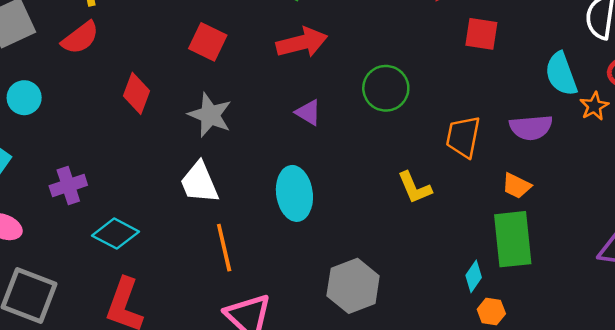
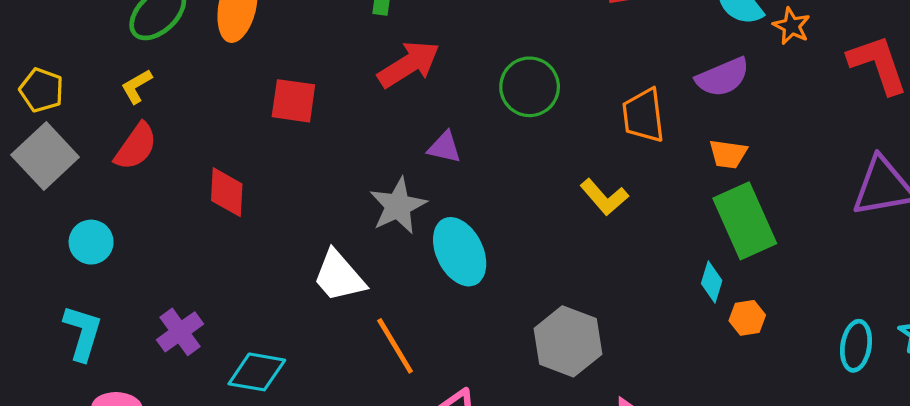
gray star: (210, 115) -> (398, 206), moved, turned -30

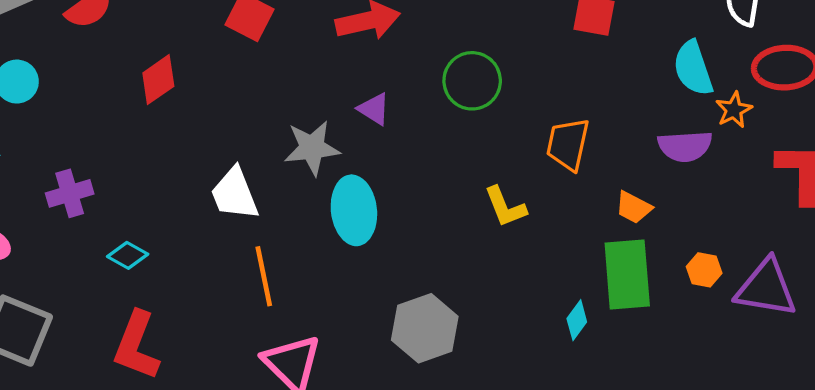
purple semicircle: (723, 77) -> (685, 146), moved
red diamond: (227, 192) -> (158, 80), turned 33
orange hexagon: (747, 318) -> (704, 270), moved
cyan diamond: (257, 372) -> (128, 255), size x0.7

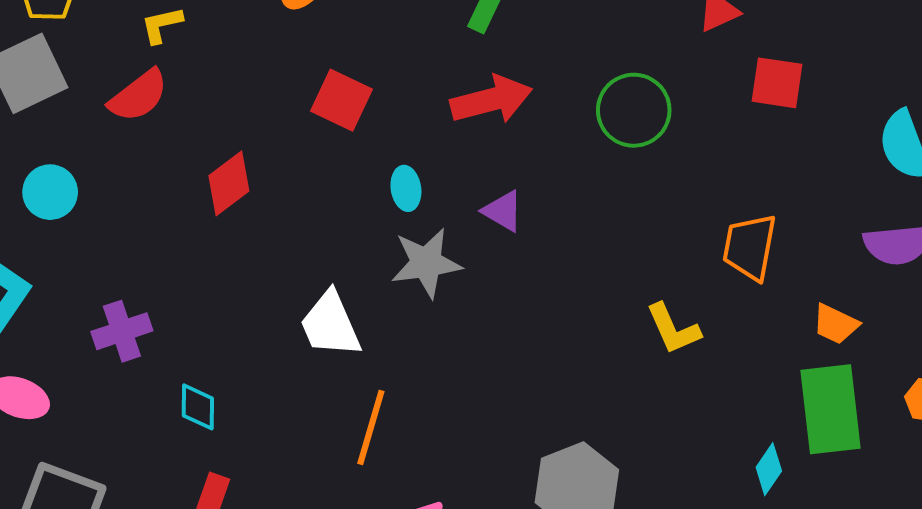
green circle: (472, 81) -> (634, 110), moved
cyan ellipse: (354, 210) -> (406, 188), moved, size x0.5
cyan diamond: (128, 255) -> (198, 407), turned 63
orange line: (264, 276) -> (371, 427), turned 30

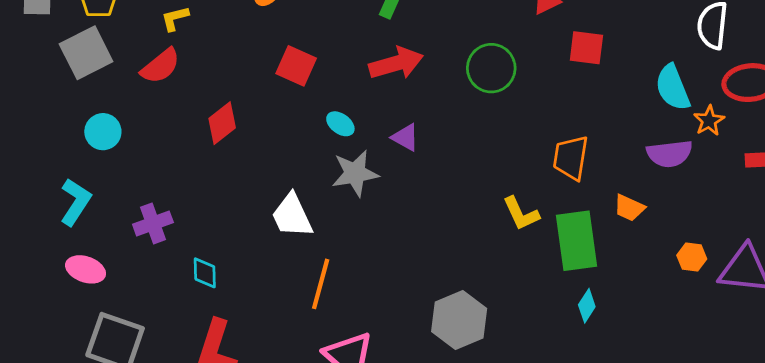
cyan ellipse: (406, 188) -> (340, 124), turned -44
green rectangle: (830, 409) -> (576, 241), moved

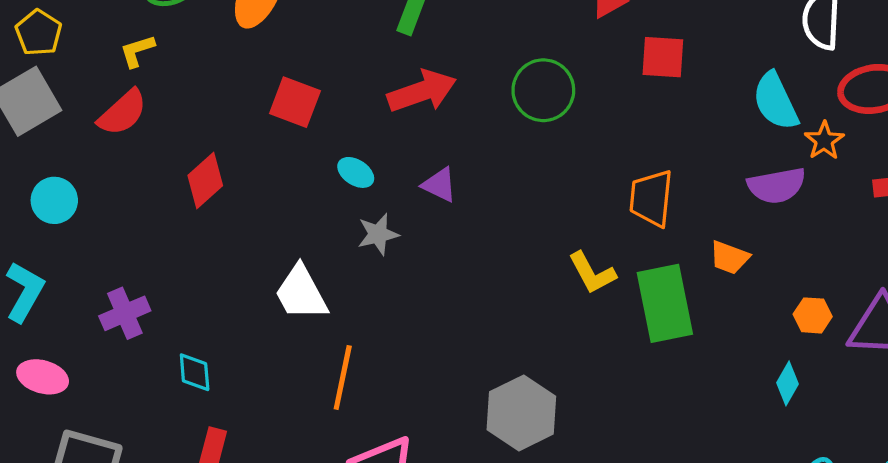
gray star: (355, 173) -> (378, 234), size x0.7
cyan diamond: (587, 306) -> (788, 383), moved

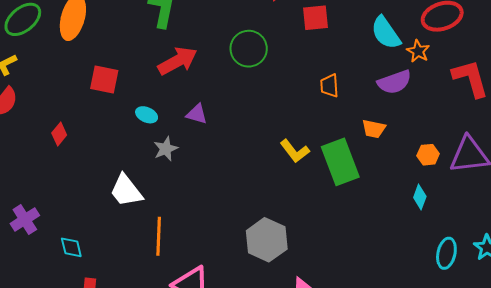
red diamond: (205, 181) -> (59, 134), size x0.7
orange trapezoid: (651, 198) -> (329, 86), moved, size x0.7

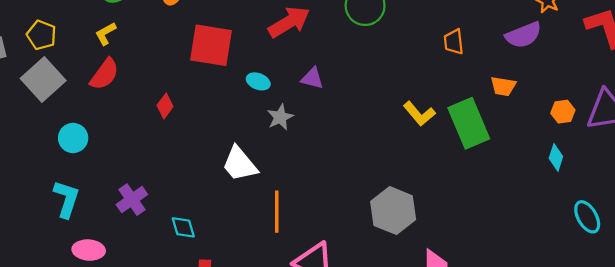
red square: (104, 79) -> (211, 45), size x1.4
cyan ellipse: (446, 253) -> (587, 217), turned -40

